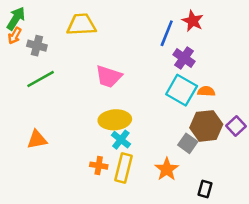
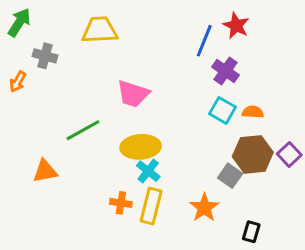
orange arrow: (15, 36) -> (18, 82), moved
green line: (41, 79) -> (83, 130), moved
cyan square: (182, 90) -> (222, 110), size x0.7

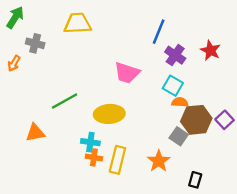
red star: (236, 26) -> (210, 50), moved
pink trapezoid: (133, 94) -> (127, 73), moved
orange semicircle: (253, 112) -> (180, 102), moved
cyan cross: (148, 171) -> (90, 142), moved, turned -30

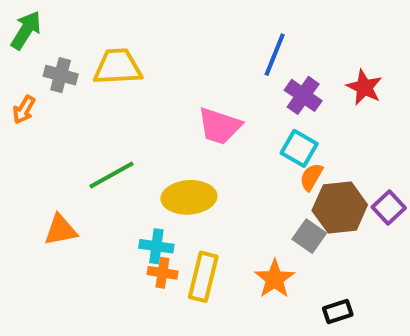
yellow trapezoid: (77, 23) -> (118, 67), moved
orange semicircle: (180, 102) -> (311, 177), turned -63
black rectangle: (195, 180) -> (338, 311), turned 56

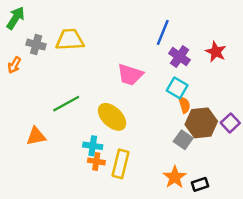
orange semicircle: (311, 177) -> (184, 105), turned 133
yellow ellipse: (189, 197) -> (112, 117), turned 48
orange star: (275, 279) -> (175, 177), moved

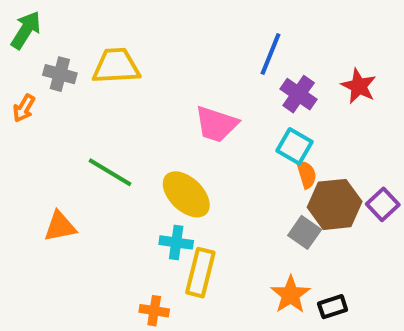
green line: (66, 104) -> (110, 172), turned 60
cyan cross: (93, 146) -> (176, 242), moved
orange cross: (96, 161) -> (154, 311), moved

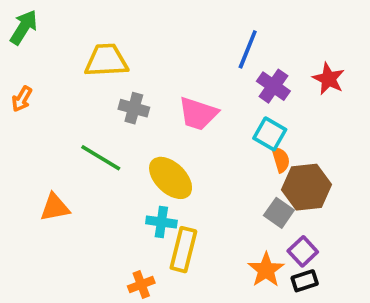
gray cross: (60, 74) -> (134, 108), moved
purple square: (383, 204) -> (303, 251), moved
orange cross: (154, 311) -> (141, 284), turned -30

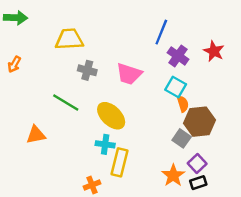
green arrow: (24, 27) -> (16, 18), turned 60

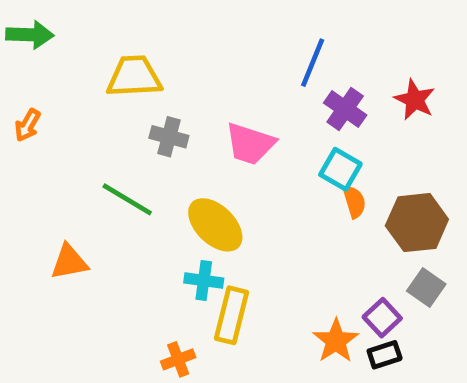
brown hexagon: (200, 122) -> (417, 223), moved
gray square: (182, 138) -> (426, 287), moved

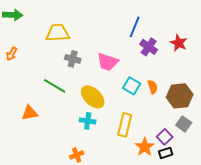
cyan square: (340, 169) -> (132, 86), moved
yellow rectangle: (232, 315) -> (125, 125), moved

